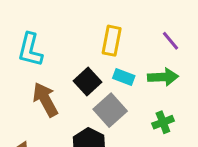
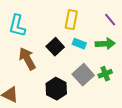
gray square: (110, 110) -> (83, 75), moved

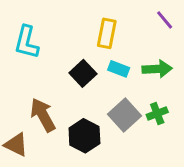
purple line: (110, 20) -> (165, 20), moved
brown arrow: (27, 59) -> (43, 115), moved

